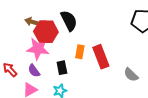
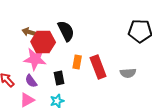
gray semicircle: (131, 75) -> (128, 73), moved, turned -49

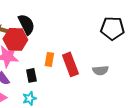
black semicircle: (66, 31) -> (26, 24), moved

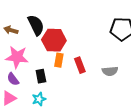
red hexagon: (15, 39) -> (54, 40), moved
red rectangle: (70, 64) -> (80, 65), size x0.7

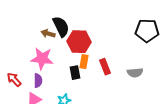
brown arrow: (11, 30) -> (48, 34), moved
black rectangle: (41, 76) -> (75, 73), moved
purple semicircle: (13, 79) -> (38, 81), turned -144

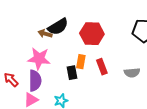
black semicircle: (61, 27) -> (58, 27), turned 85
red hexagon: (79, 42) -> (92, 34), moved
purple semicircle: (38, 81) -> (35, 81), size x1.5

